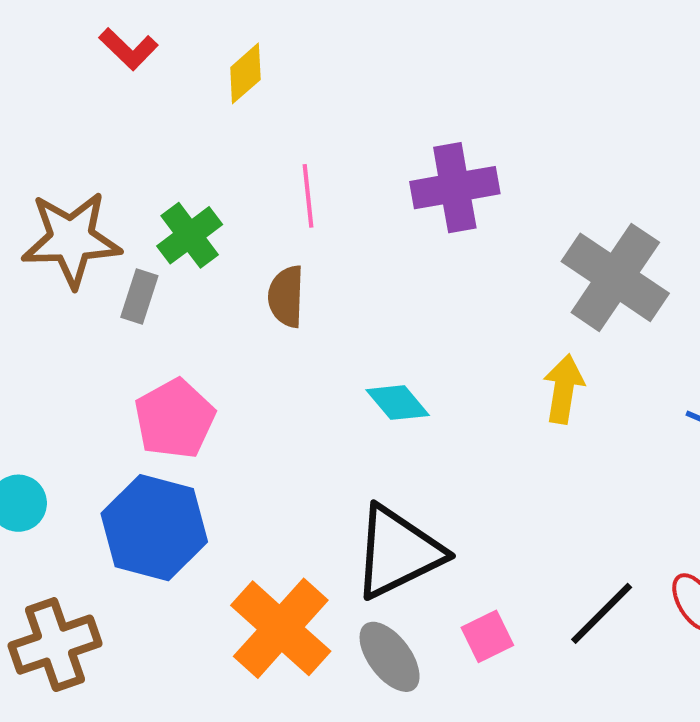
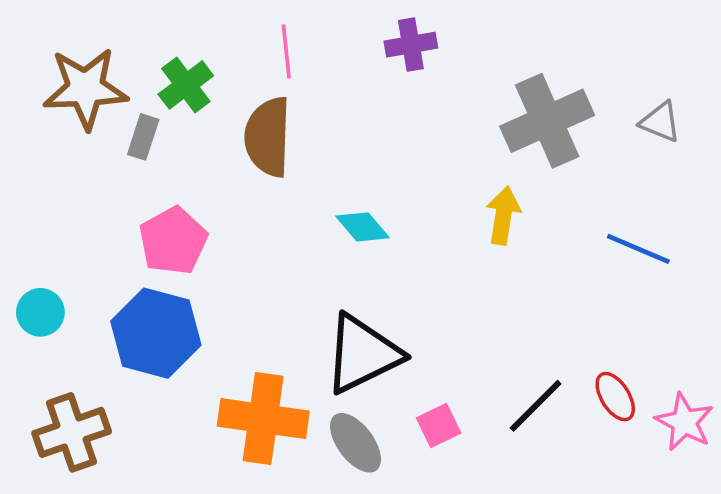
purple cross: (455, 188) -> (411, 45), size x0.7
gray cross: (615, 277) -> (547, 121), turned 32
brown semicircle: (286, 296) -> (268, 137), size x1.5
orange cross: (281, 628) -> (263, 419), turned -34

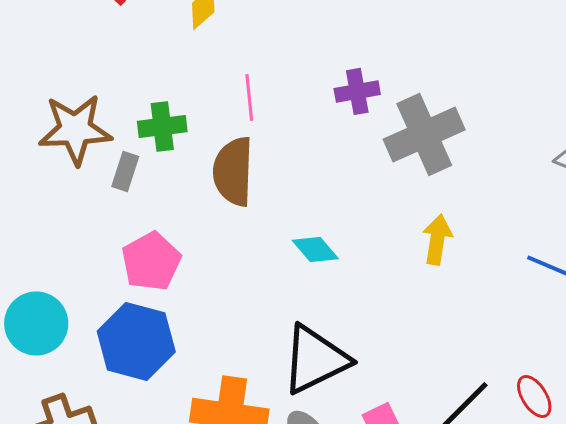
green cross: (186, 85) -> (162, 126), turned 30
gray cross: (547, 121) -> (424, 134), moved
cyan circle: (40, 312) -> (36, 323), size x1.5

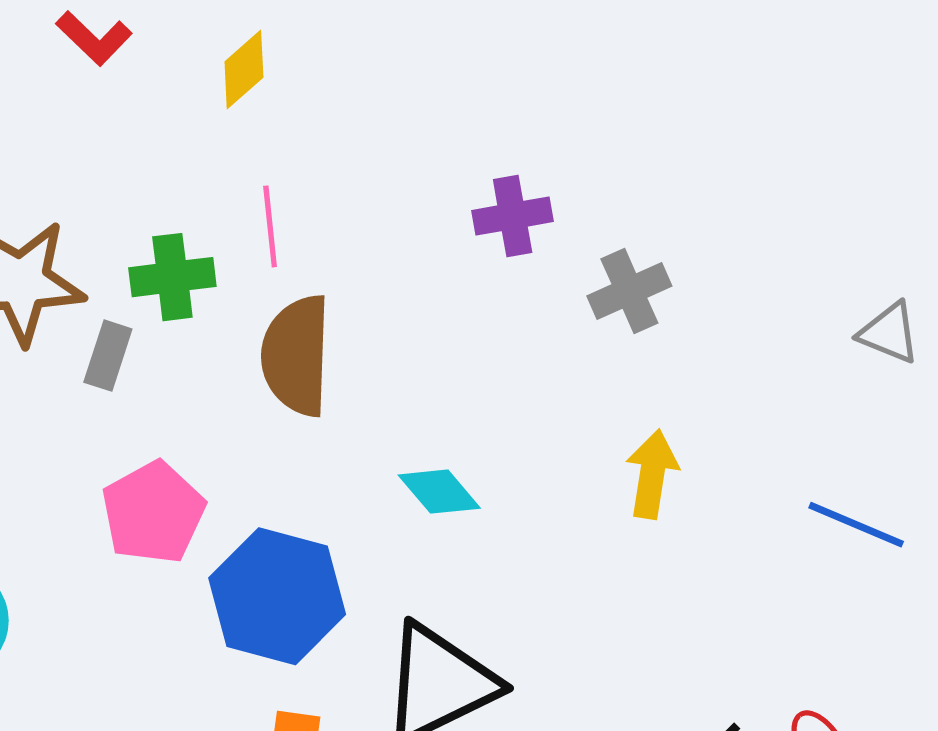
pink line: (249, 97) -> (270, 226), moved
gray cross: (424, 134) -> (629, 291), size x0.6
blue hexagon: (136, 341) -> (277, 596), moved

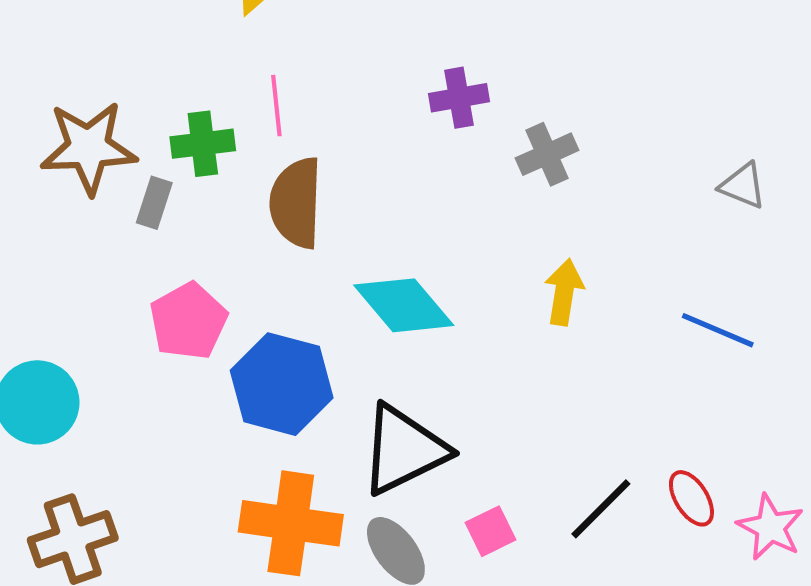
cyan diamond: (439, 492) -> (404, 305), size x1.6

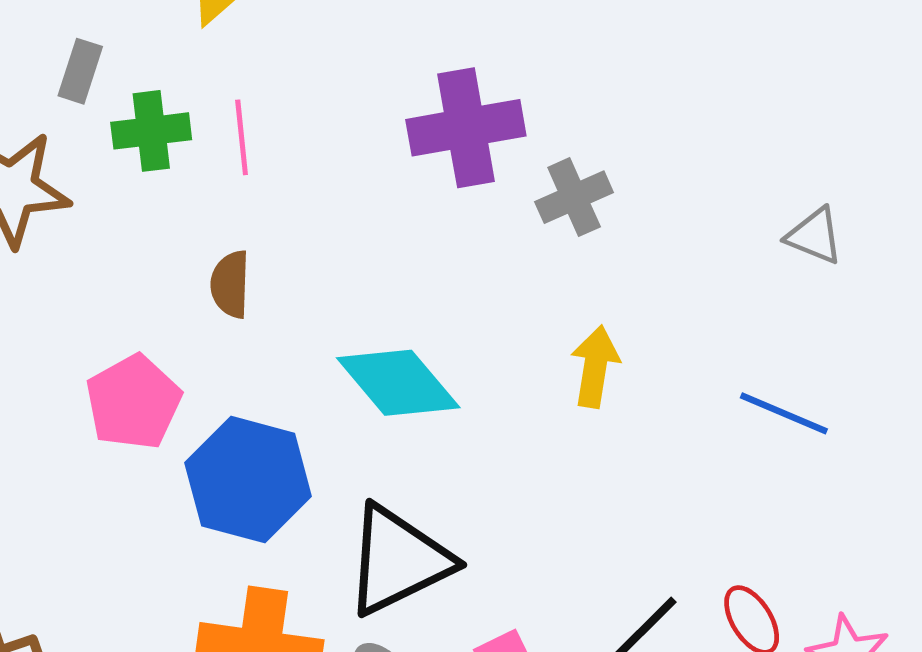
purple cross: (459, 98) -> (466, 128), size x1.6
green cross: (203, 144) -> (151, 131), moved
gray rectangle: (154, 203) -> (80, 71), moved
brown semicircle: (296, 203) -> (230, 284), moved, size x0.6

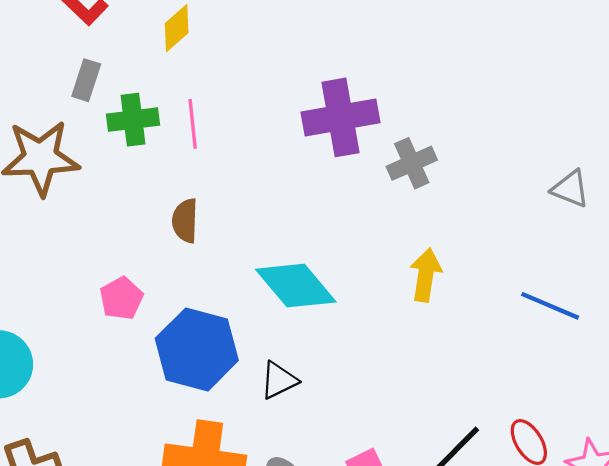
pink pentagon: (133, 402) -> (121, 298), size x0.7
black triangle: (398, 560) -> (279, 380), moved, size x0.5

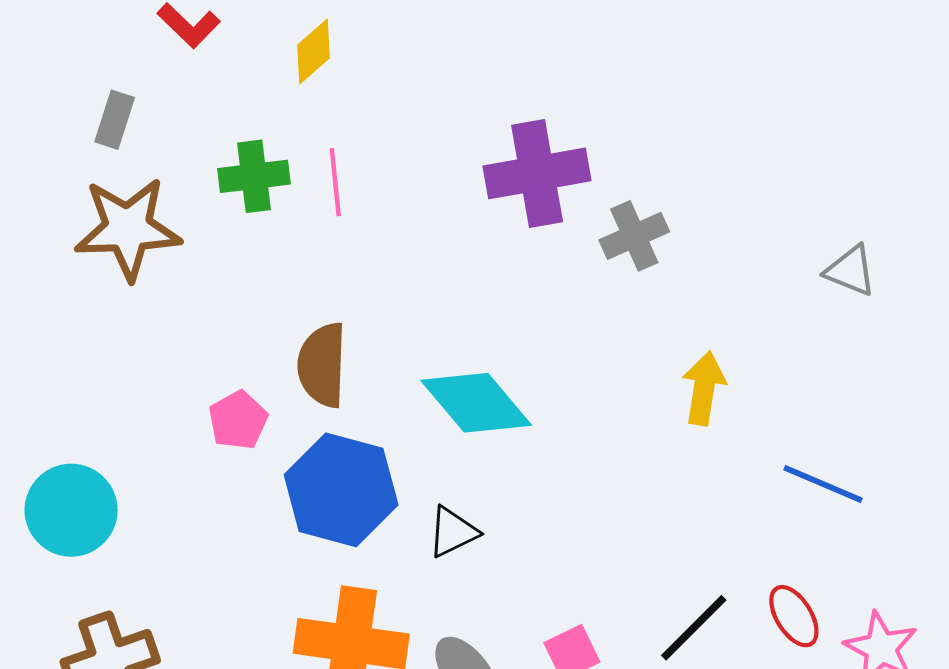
gray rectangle: (86, 80) -> (115, 120), moved
brown semicircle: (185, 221) -> (322, 365), moved, size x1.4
yellow arrow: (426, 275) -> (704, 388), moved
blue line: (550, 306) -> (823, 484), moved

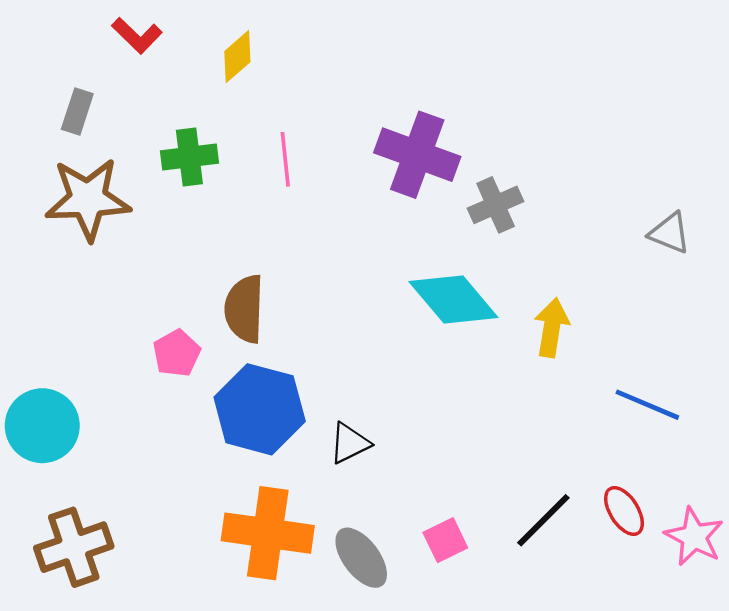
purple cross: (537, 173) -> (417, 155), turned 30
pink line: (335, 182) -> (285, 159), moved
cyan diamond: (476, 403) -> (453, 300), moved

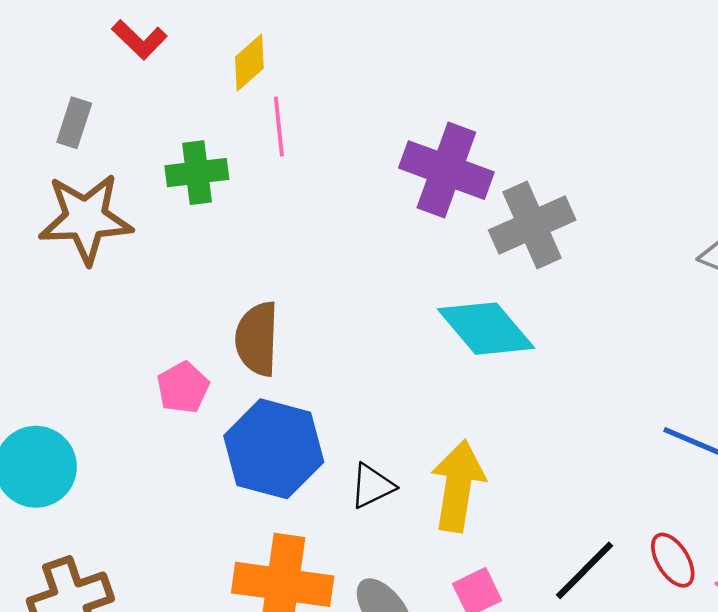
pink line: (285, 159) -> (279, 127), moved
gray cross: (496, 205) -> (532, 225), size x1.4
yellow arrow: (552, 328) -> (458, 486), moved, size x1.4

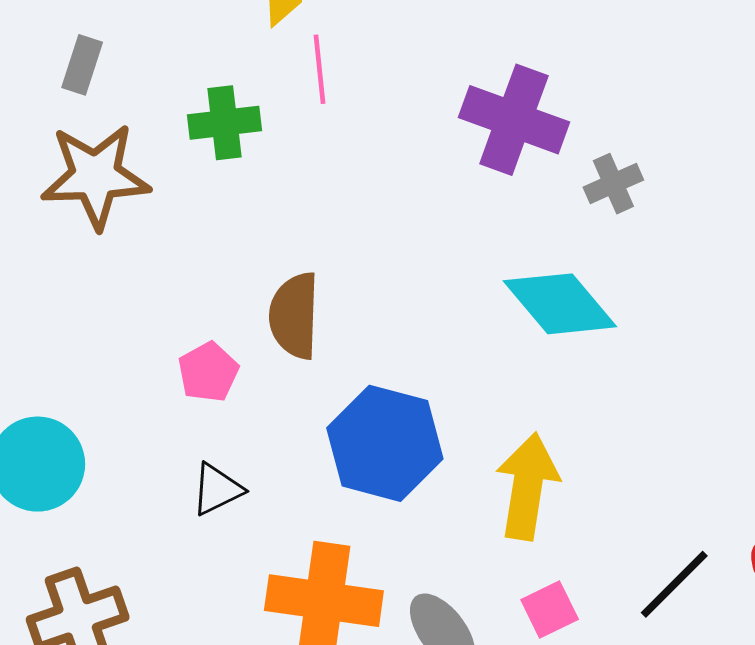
gray cross: (532, 225) -> (613, 184), size x0.6
blue hexagon: (274, 449) -> (385, 443), moved
black triangle: (372, 486) -> (217, 489), moved

